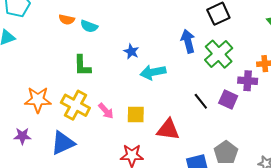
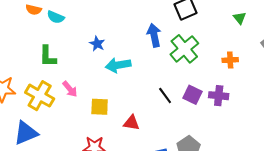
purple cross: (248, 81) -> (219, 96), moved
pink arrow: (106, 111) -> (70, 89), moved
red triangle: (168, 130) -> (132, 123), size x0.7

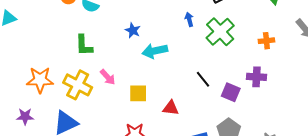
blue arrow: (154, 35) -> (189, 19), size x0.6
purple square: (193, 95) -> (231, 92), moved

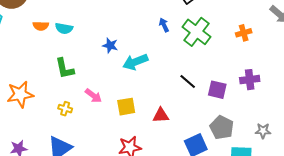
purple cross: (257, 77) -> (250, 80), moved
orange star: (40, 80) -> (20, 94), moved
yellow cross: (78, 85) -> (65, 109), size x0.5

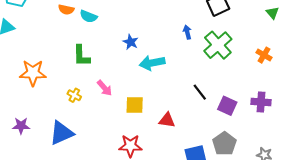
orange cross: (244, 33) -> (264, 55), turned 35

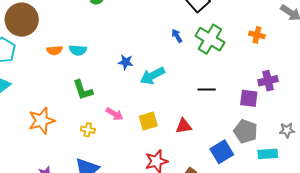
black line: (200, 92) -> (207, 89), turned -36
purple square: (227, 106) -> (249, 98), moved

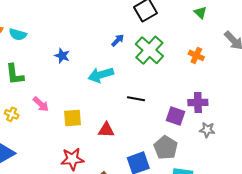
blue arrow: (177, 36) -> (118, 40), turned 64
cyan arrow: (152, 76) -> (101, 75), moved
gray star: (287, 130) -> (207, 130), moved

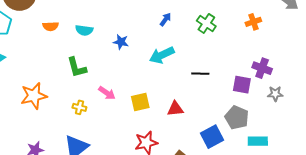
cyan semicircle: (18, 34) -> (84, 30), moved
blue arrow: (118, 40) -> (166, 19), moved
green cross: (149, 50) -> (206, 24), size x0.7
orange cross: (196, 55) -> (253, 22), turned -35
purple cross: (198, 103) -> (262, 68), turned 30

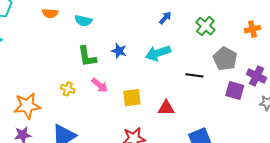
blue star: (121, 42) -> (119, 51), moved
green L-shape: (77, 67) -> (87, 57), moved
orange star: (34, 96) -> (27, 106), moved
yellow cross: (79, 107) -> (68, 89), moved
gray pentagon: (237, 118) -> (225, 59), moved

